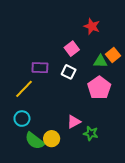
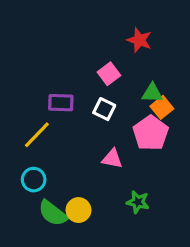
orange square: (113, 55) -> (162, 107), moved
pink triangle: (74, 122) -> (112, 159), moved, turned 40

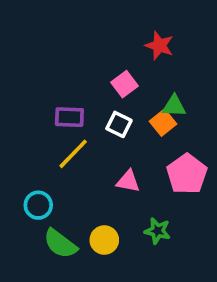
orange square: (162, 107) -> (163, 123), moved
pink pentagon: (151, 133) -> (187, 174), moved
yellow line: (37, 135) -> (73, 154), moved
yellow circle: (79, 210) -> (104, 240), moved

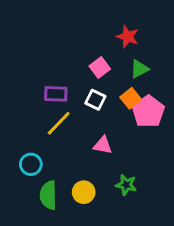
green triangle: (174, 106) -> (139, 69), moved, turned -30
pink pentagon: (187, 174) -> (148, 111), moved
green semicircle: (60, 244) -> (48, 195), turned 52

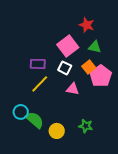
pink square: (100, 67) -> (68, 46), size x1.5
green triangle: (139, 69) -> (95, 47), turned 40
pink triangle: (103, 145) -> (73, 89), moved
green semicircle: (48, 195) -> (35, 120), moved, turned 132

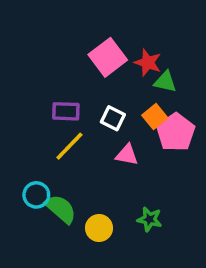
red star: (87, 25) -> (148, 63), moved
pink square: (68, 46) -> (108, 57), moved

